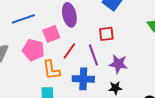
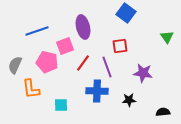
purple star: (118, 64) -> (143, 73), moved
orange L-shape: (51, 70) -> (31, 89), moved

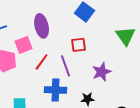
green triangle: (167, 37) -> (126, 36), size x1.5
purple star: (143, 73) -> (102, 72), turned -30

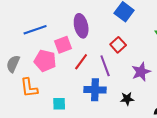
red square: (79, 45) -> (118, 45), turned -35

